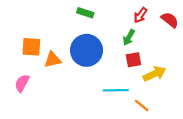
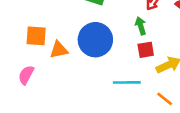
green arrow: (129, 37) -> (141, 26), turned 133
orange line: (142, 105) -> (165, 99), moved

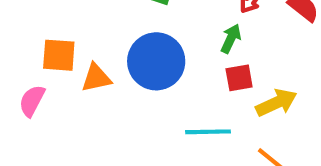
green arrow: (141, 26) -> (231, 39), turned 42
pink semicircle: (26, 75) -> (32, 101), moved

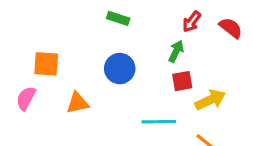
blue circle: (156, 61) -> (120, 69), size x0.7
orange triangle: (96, 78) -> (77, 103), moved

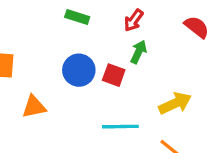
red arrow: (192, 22) -> (134, 20), moved
red square: (182, 81) -> (114, 75), moved, turned 30

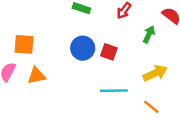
green arrow: (139, 52) -> (149, 34), moved
orange triangle: (34, 107) -> (36, 76), moved

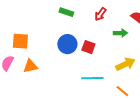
green arrow: (149, 34) -> (120, 33), turned 64

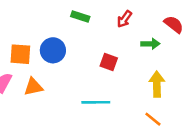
blue circle: (67, 44) -> (53, 50), moved
yellow arrow: (125, 64) -> (157, 84), turned -66
cyan line: (92, 78) -> (96, 102), moved

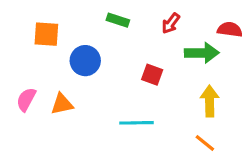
red semicircle: (174, 24) -> (230, 30), turned -30
green arrow: (150, 44) -> (202, 53), size x1.5
orange square: (20, 54) -> (46, 34), moved

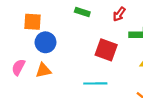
blue circle: (85, 61) -> (45, 42), moved
red square: (152, 75) -> (106, 50), size x1.5

